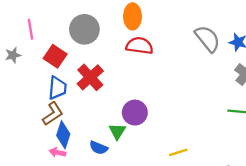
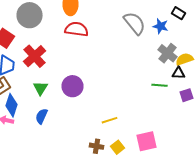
green triangle: (117, 131) -> (40, 88), moved
blue semicircle: (98, 148) -> (42, 116), turned 91

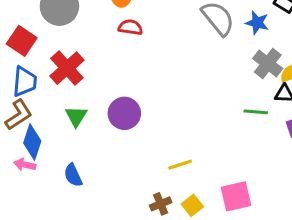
red semicircle: (76, 29) -> (130, 27), size x0.7
blue semicircle: (42, 116) -> (73, 175), moved, turned -49
brown cross: (96, 146) -> (161, 204), turned -32

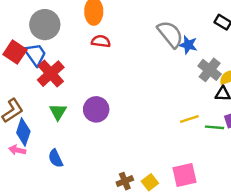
blue star: (257, 23) -> (188, 45), moved
blue trapezoid: (25, 82) -> (35, 54), moved, turned -40
green line: (256, 112) -> (214, 127), moved
yellow line: (180, 165) -> (189, 119), moved

